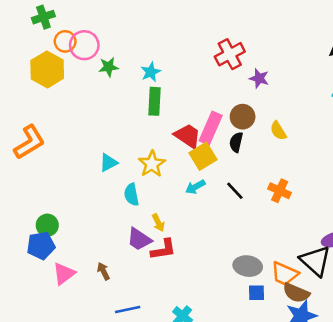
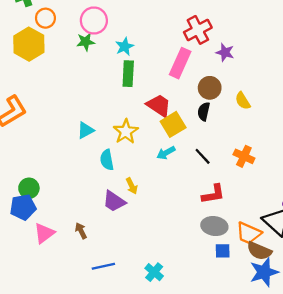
pink circle: (84, 45) -> (94, 20), moved
pink rectangle: (211, 128) -> (180, 63), moved
red L-shape: (163, 249) -> (213, 194), moved

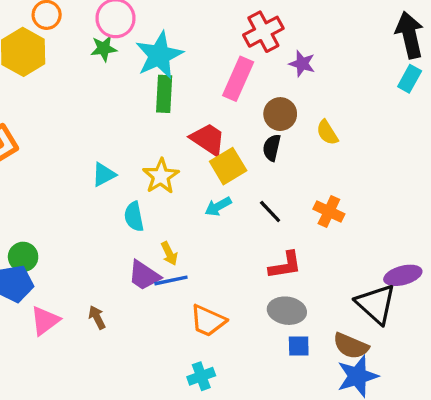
cyan star: (125, 46) -> (159, 55), size x1.8
orange trapezoid: (249, 233) -> (208, 321), moved
blue line: (103, 266) -> (171, 280), moved
cyan cross: (154, 272) -> (201, 376), turned 30

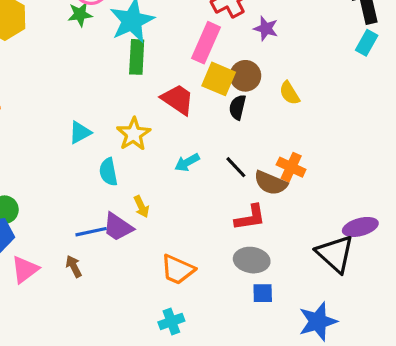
yellow square: (228, 166) -> (219, 79), moved, turned -36
blue line: (171, 280) -> (91, 232), moved
brown semicircle: (351, 346) -> (271, 183), moved

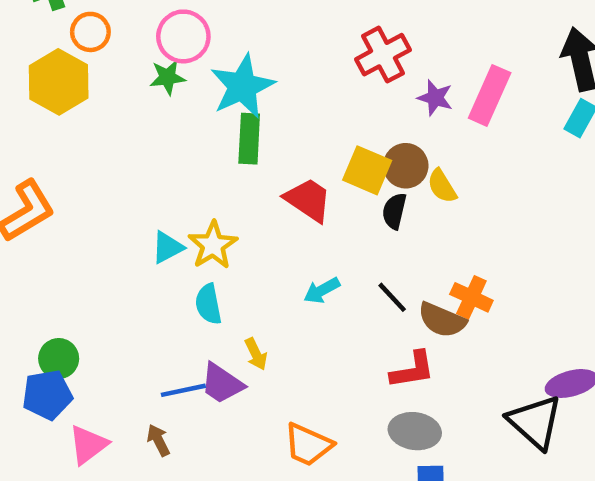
pink rectangle: (206, 43) -> (490, 95), moved
yellow semicircle: (289, 93) -> (442, 186), moved
yellow star: (134, 134) -> (213, 245), moved

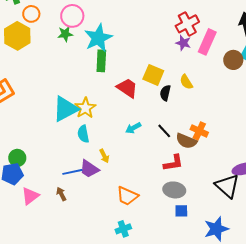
red cross: (383, 55) -> (187, 24), moved
brown circle: (406, 166) -> (233, 60), moved
cyan triangle: (168, 247) -> (65, 109), size x1.8

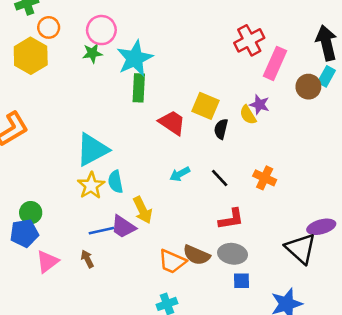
purple star: (183, 43) -> (260, 105), moved
yellow star: (85, 108) -> (91, 186), moved
brown semicircle: (186, 141) -> (197, 255), moved
yellow arrow: (104, 156) -> (143, 210), size x1.5

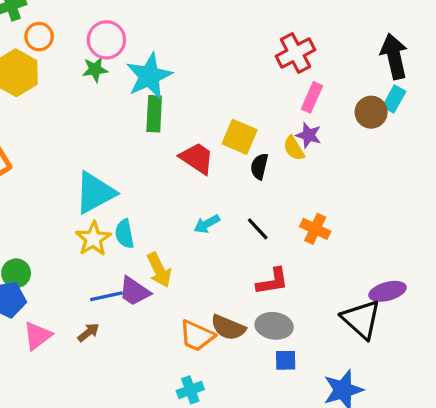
pink rectangle: (275, 63) -> (312, 97), moved, size x0.7
brown arrow: (87, 259) -> (88, 332), turned 78

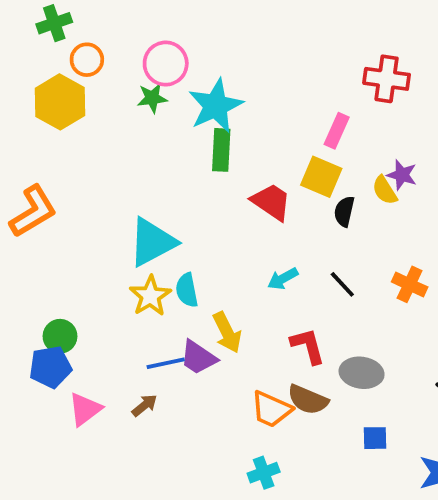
red cross: (295, 53) -> (387, 79), turned 36
pink rectangle: (312, 97) -> (337, 131), moved
red L-shape: (272, 281) -> (308, 346), moved, turned -96
gray ellipse: (274, 326) -> (362, 373), moved

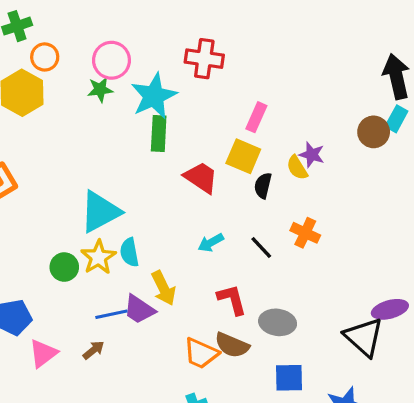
red cross: (387, 79) -> (204, 59), moved
orange cross: (410, 284) -> (305, 233), moved
green circle: (60, 336) -> (64, 267), moved
blue square: (375, 438) -> (289, 378), size x1.4

